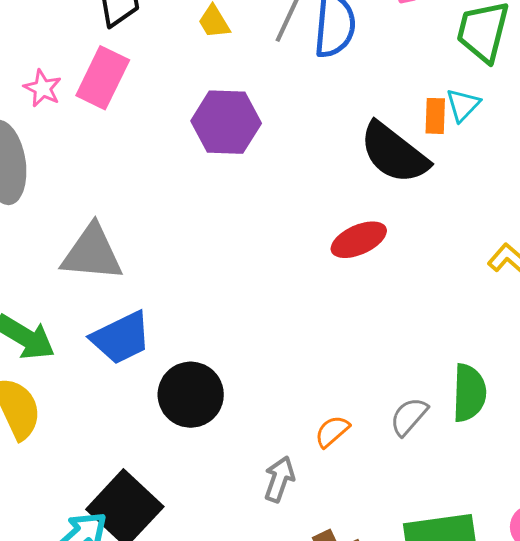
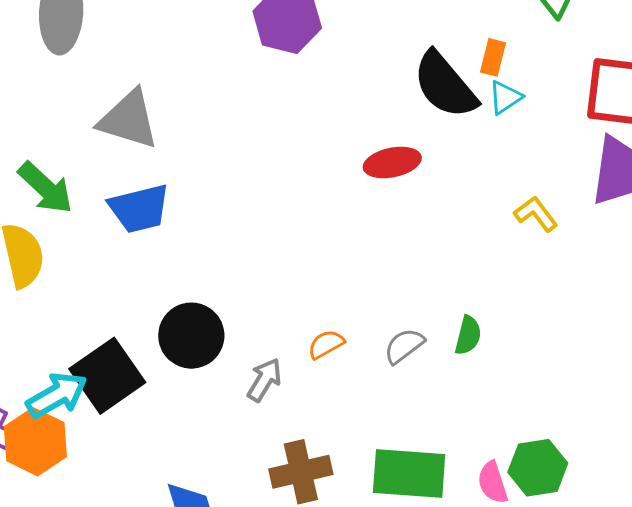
cyan triangle: (463, 105) -> (505, 97), moved
green semicircle: (469, 393) -> (468, 335), size x0.7
black circle: (191, 395) -> (191, 336), moved

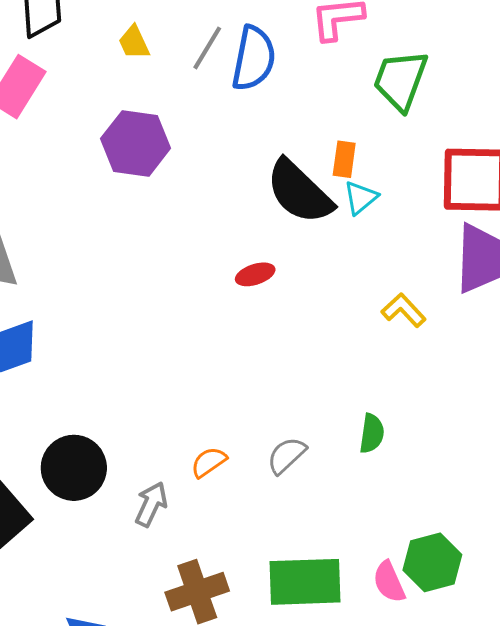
red ellipse: (392, 162) -> (255, 274), size x0.7
green semicircle: (468, 335) -> (372, 433), moved

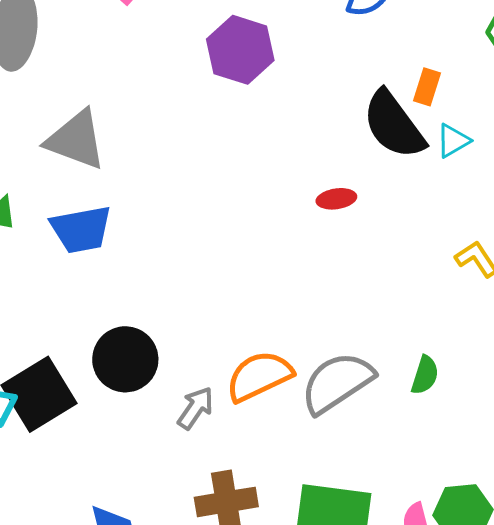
orange rectangle: (344, 159) -> (427, 87), moved
gray semicircle: (287, 455) -> (337, 383), size x1.8
orange semicircle: (209, 462) -> (259, 376), size x1.8

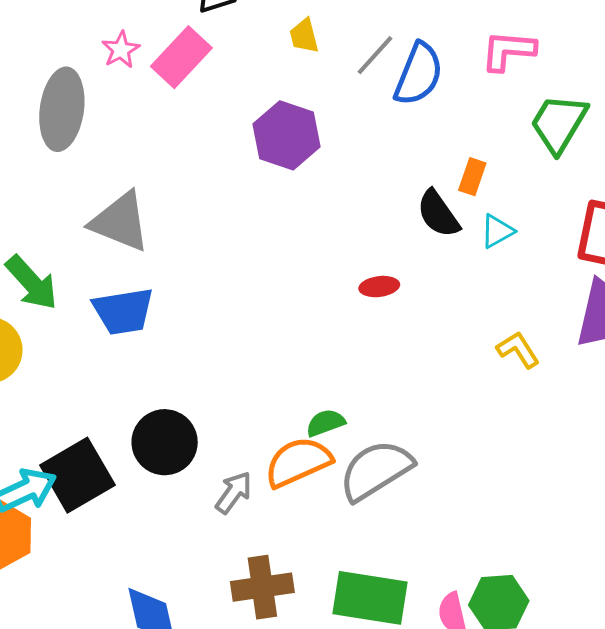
black semicircle: (394, 125) -> (438, 214), size x0.7
green semicircle: (425, 375) -> (326, 423), moved, turned -129

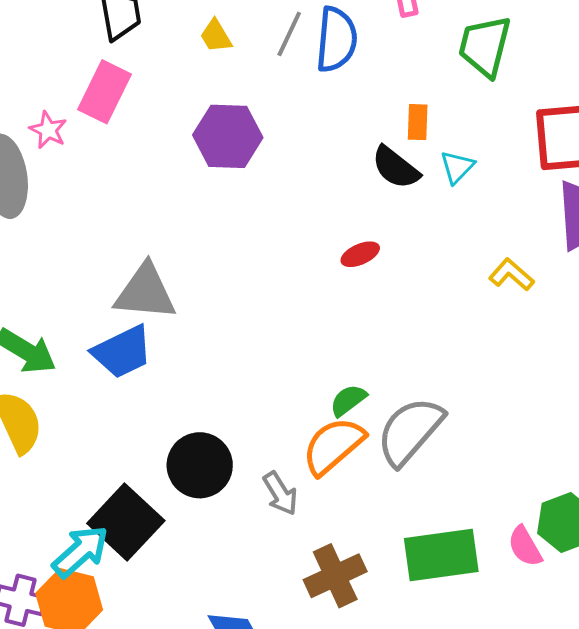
pink star: (121, 50) -> (48, 130), moved
gray triangle: (120, 222) -> (145, 292), moved
gray arrow: (234, 492) -> (280, 493), turned 129

